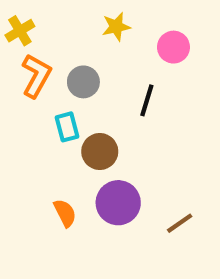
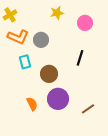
orange L-shape: (36, 76) -> (18, 37), turned 85
black line: (147, 100) -> (80, 58), moved
cyan rectangle: (67, 127) -> (25, 62), moved

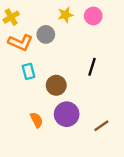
pink circle: (85, 23) -> (93, 16), moved
gray circle: (41, 40) -> (46, 34), moved

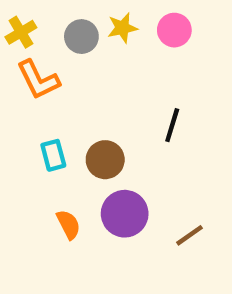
gray circle: (46, 34) -> (81, 37), moved
orange L-shape: (20, 43) -> (38, 80), turned 40
cyan rectangle: (28, 71) -> (53, 155), moved

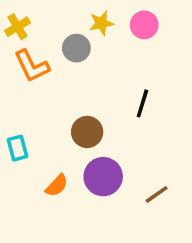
gray circle: (81, 37) -> (76, 48), moved
cyan rectangle: (53, 155) -> (17, 148), moved
orange semicircle: (68, 225) -> (57, 186), turned 70

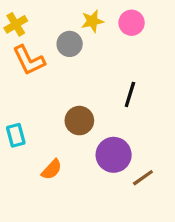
purple circle: (103, 177) -> (114, 155), moved

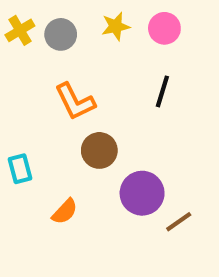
gray circle: (70, 44) -> (61, 34), moved
orange L-shape: (29, 60) -> (75, 102), moved
black line: (130, 94) -> (162, 91), moved

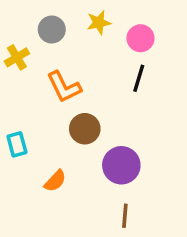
pink circle: (164, 28) -> (140, 38), moved
yellow cross: (20, 30) -> (17, 57), moved
brown line: (179, 222) -> (125, 216), moved, turned -50

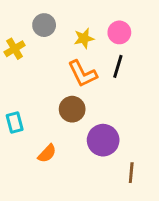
yellow star: (99, 23) -> (84, 38), moved
orange L-shape: (64, 87) -> (82, 74), moved
brown line: (125, 216) -> (131, 173), moved

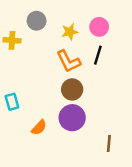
yellow cross: (15, 49) -> (12, 40), turned 35
brown circle: (72, 109) -> (72, 89), moved
purple circle: (103, 140) -> (72, 118), moved

